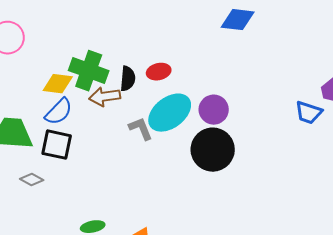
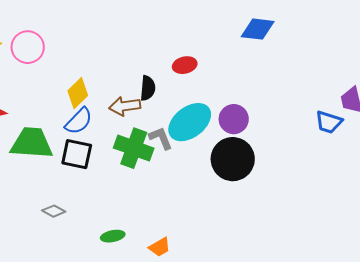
green cross: (89, 71) -> (134, 148), moved
red ellipse: (159, 72) -> (185, 65), moved
yellow diamond: (58, 84) -> (78, 93), turned -52
gray diamond: (32, 180) -> (54, 211), moved

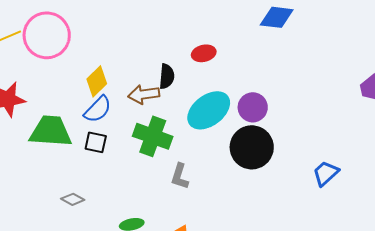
pink circle: (28, 47) -> (47, 35), size x1.4
blue trapezoid: (329, 122) -> (326, 173), moved, turned 120
gray L-shape: (161, 138) -> (180, 176), moved, turned -140
black square: (77, 154) -> (96, 142), size x0.7

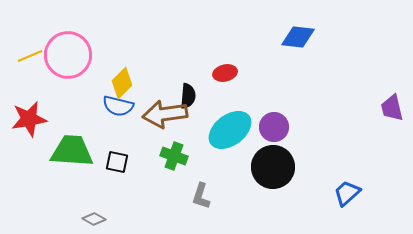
yellow diamond: (97, 81) -> (122, 83), moved
brown arrow: (144, 94) -> (165, 114), size x1.4
blue semicircle: (98, 109) -> (118, 106), moved, turned 60
green cross: (153, 136) -> (174, 156), size x0.7

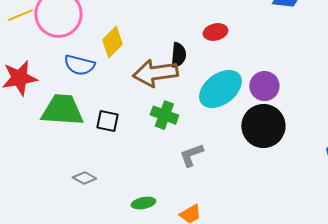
blue semicircle: (118, 106) -> (79, 65), moved
gray L-shape: (201, 196) -> (191, 155), turned 52

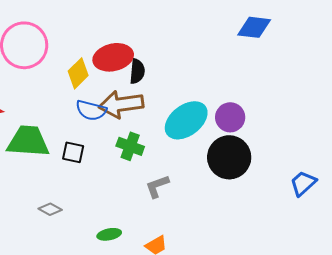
red ellipse: (215, 32) -> (113, 57), moved, size x1.6
black semicircle: (178, 55) -> (137, 71), moved
blue semicircle: (79, 65) -> (91, 110), moved

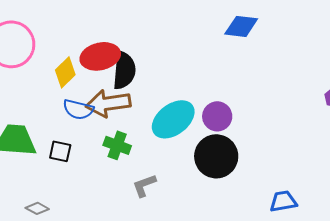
black semicircle: (137, 71) -> (124, 70), size x1.5
blue trapezoid: (303, 183) -> (283, 201), moved, turned 32

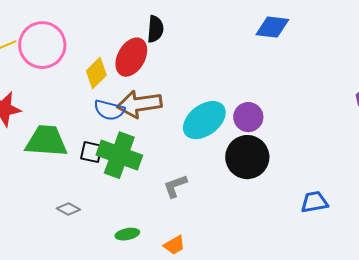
red ellipse: (100, 56) -> (131, 57), turned -48
black semicircle: (124, 70) -> (155, 29), moved, size x0.7
green cross: (117, 145) -> (119, 155), moved, size x1.6

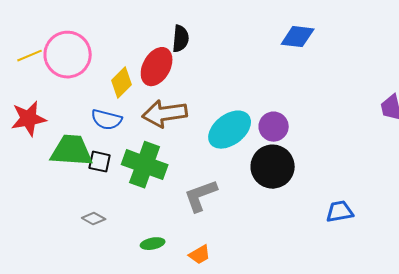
blue semicircle: (109, 110) -> (107, 120), moved
black square: (91, 152) -> (100, 162), moved
gray L-shape: (175, 186) -> (201, 196), size x1.4

